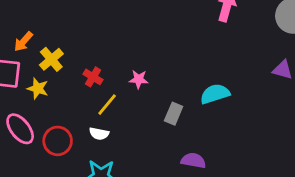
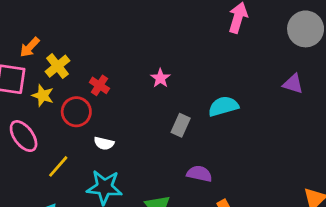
pink star: (139, 79) -> (160, 78), moved, turned 30
yellow line: (107, 105) -> (58, 166), moved
red circle: (58, 141) -> (76, 112), moved

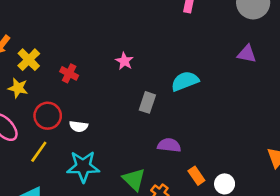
red circle: (76, 112) -> (48, 116), moved

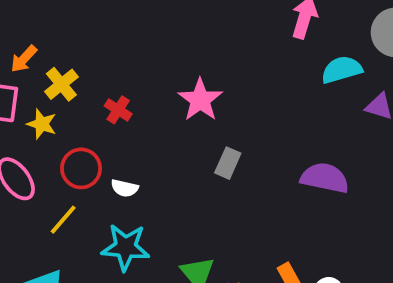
pink star: (124, 61) -> (200, 100), size x1.6
cyan semicircle: (185, 81) -> (342, 70), moved
purple semicircle: (169, 145) -> (325, 178), moved, size x1.4

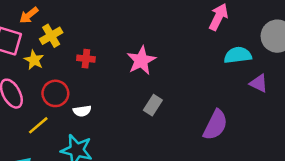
red cross: (118, 110) -> (86, 59), turned -36
purple semicircle: (325, 178) -> (215, 125), turned 96
white semicircle: (125, 188) -> (82, 111), turned -30

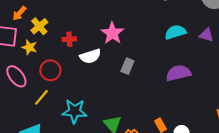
cyan semicircle: (238, 55) -> (175, 32), moved
white semicircle: (82, 111) -> (90, 56), moved, size x1.5
purple semicircle: (215, 125) -> (178, 73), turned -120

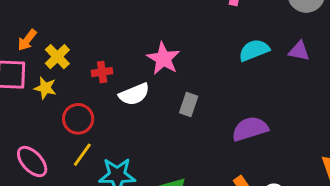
purple semicircle: (178, 73) -> (250, 129), moved
pink ellipse: (16, 76) -> (32, 161), moved
yellow line: (41, 97) -> (82, 155), moved

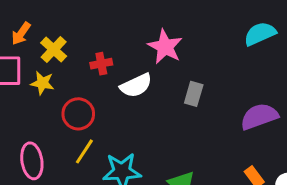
pink ellipse: (32, 161) -> (32, 161), turned 36

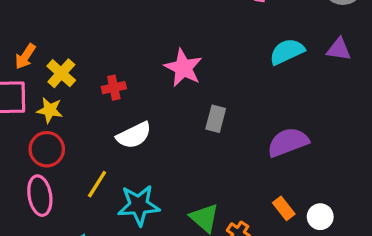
white semicircle: (136, 85) -> (134, 135), moved
red circle: (78, 114) -> (47, 149), moved

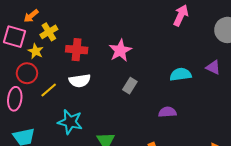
cyan semicircle: (287, 52) -> (181, 74), moved
red cross: (114, 88) -> (77, 50), size x1.5
purple semicircle: (288, 142) -> (167, 112), size x0.7
yellow line: (97, 184) -> (49, 90), moved

